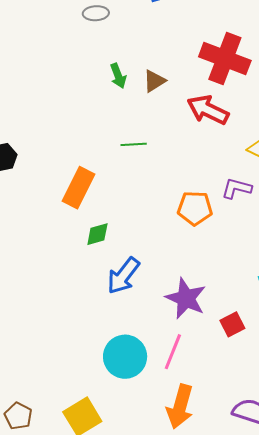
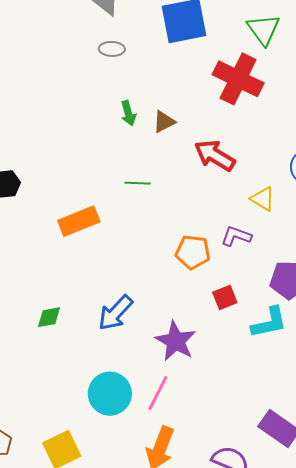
red cross: (225, 59) -> (238, 79), moved
orange rectangle: (78, 188) -> (79, 221), turned 36
green diamond: (97, 234) -> (49, 317), moved
red square: (232, 324) -> (225, 297), moved

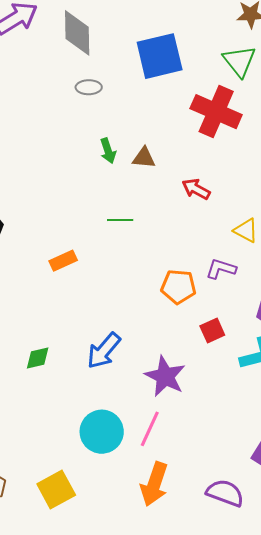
brown triangle: (164, 122) -> (144, 158), turned 35
red arrow: (215, 155) -> (196, 189), size x0.7
orange rectangle: (79, 221) -> (63, 261), size x0.7

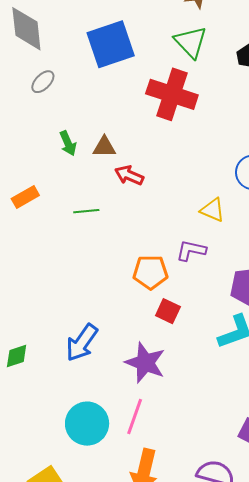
gray ellipse: (89, 87) -> (43, 82), turned -40
red arrow: (196, 189) -> (129, 175), moved
orange rectangle: (63, 261) -> (25, 197), moved
red square: (212, 331) -> (168, 311), moved, turned -35

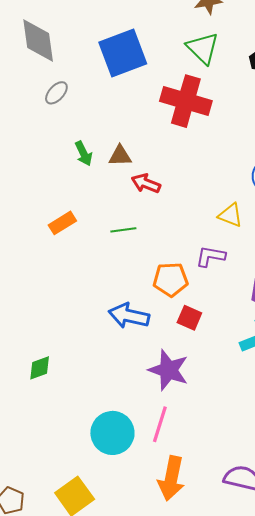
orange rectangle: (25, 197) -> (62, 223), moved
green line: (86, 211) -> (123, 230), moved
blue arrow: (82, 343) -> (129, 316), moved, turned 69

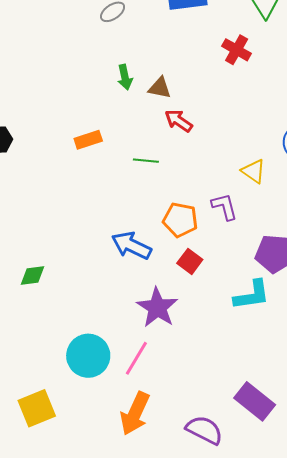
red cross: (186, 101) -> (237, 50), size x0.6
purple L-shape: (210, 256) -> (224, 207), turned 52

